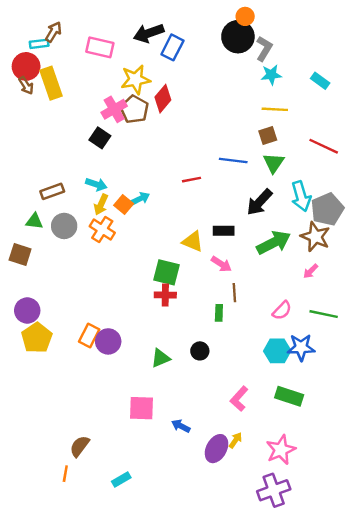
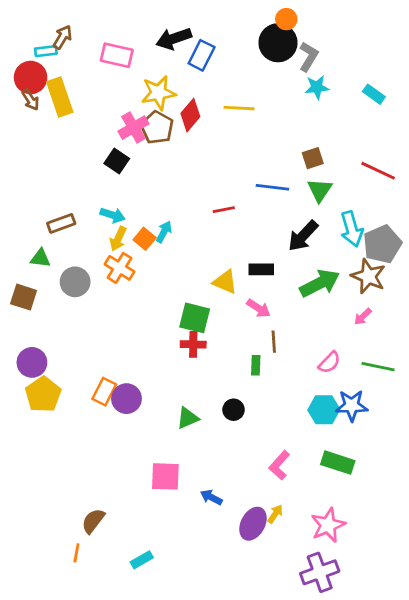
yellow line: (275, 109) -> (239, 108), moved
cyan arrow: (140, 199) -> (164, 232), turned -36
gray circle: (64, 226) -> (75, 282), moved

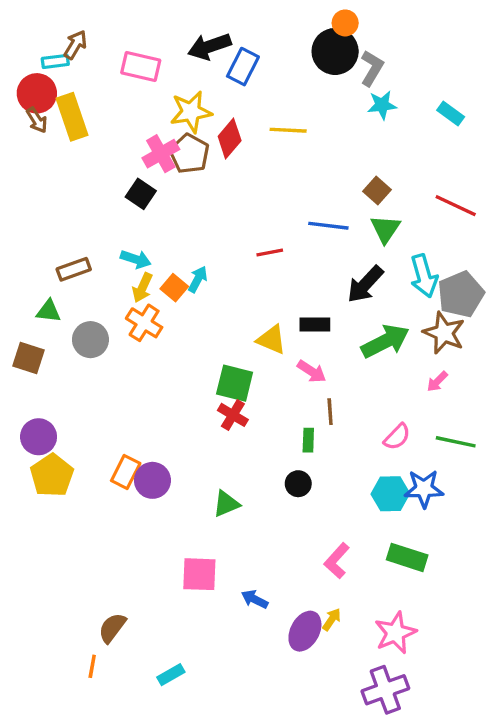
brown square: (313, 158) -> (377, 190), turned -30
red cross: (193, 344) -> (233, 415), turned 30
black circle: (234, 410) -> (298, 484), moved

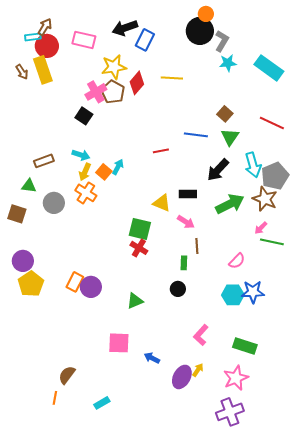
red circle: (37, 93) -> (47, 46), moved
cyan rectangle: (451, 113) -> (269, 68), size x1.8
green line: (456, 442) -> (272, 242), moved
green rectangle: (407, 557) -> (245, 346), moved

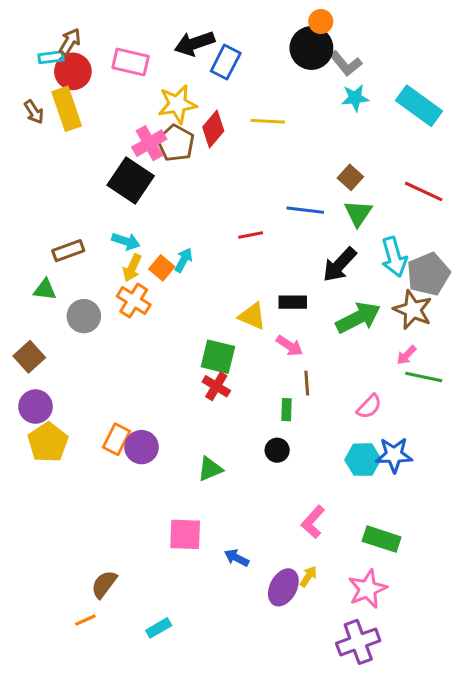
gray L-shape: (222, 41) -> (346, 64), turned 110
black square: (84, 116) -> (131, 181), size x1.6
brown square: (17, 214) -> (29, 357), moved, turned 30
orange line: (55, 398) -> (85, 620), turned 56

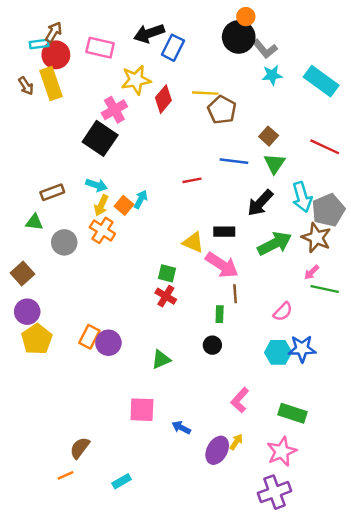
brown pentagon: (176, 143) -> (222, 110), moved
pink arrow: (290, 346) -> (222, 265), size x1.6
green square: (218, 357) -> (167, 273), size x0.7

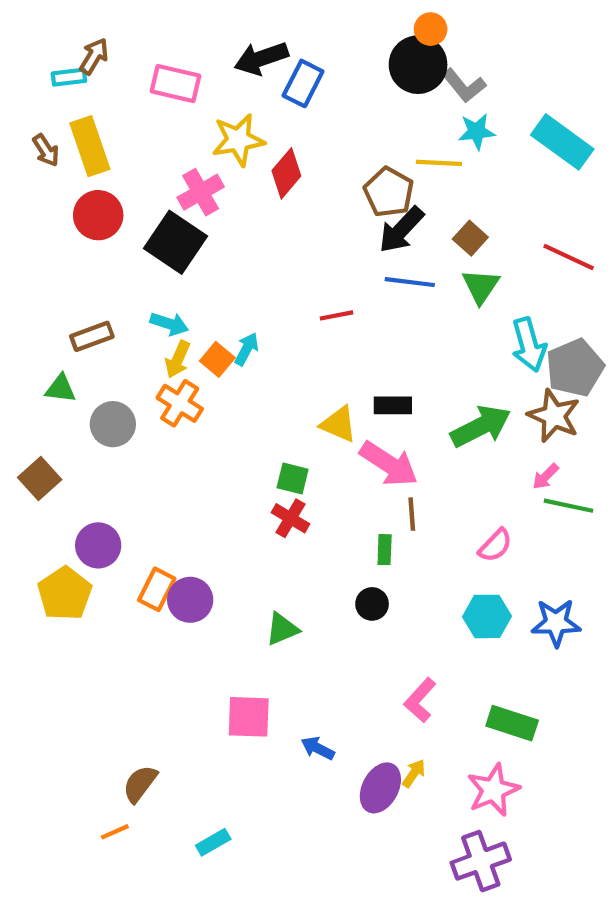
red circle: (56, 55) -> (98, 215), moved
yellow line: (205, 93) -> (439, 163), moved
black arrow: (260, 203) -> (401, 230), moved
purple circle: (27, 312) -> (98, 545), moved
blue star: (302, 349) -> (556, 623), moved

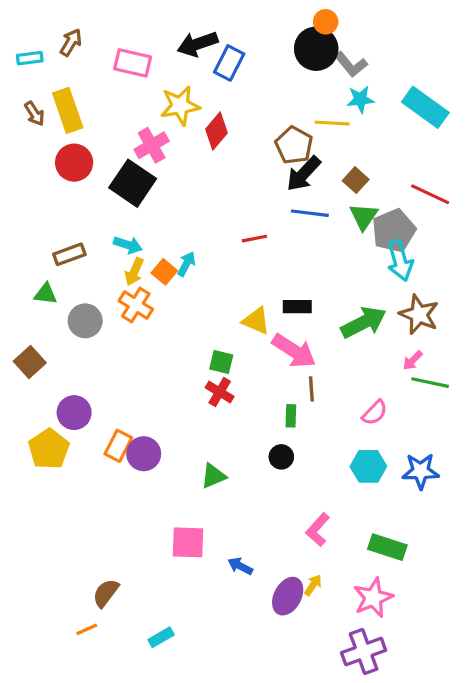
cyan rectangle: (69, 77) -> (30, 58), moved
gray pentagon: (575, 368) -> (394, 231), moved

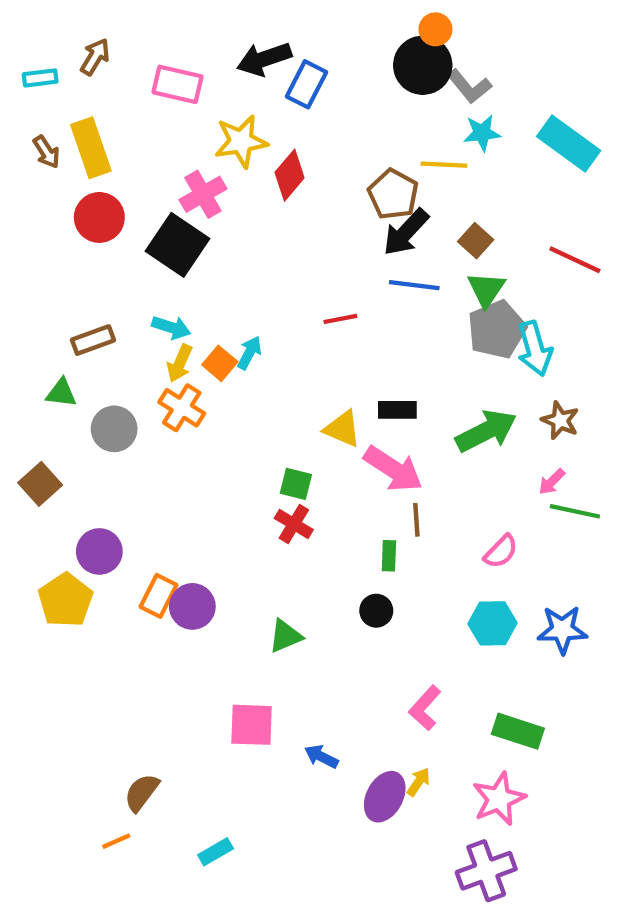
gray pentagon: (394, 231) -> (497, 330), moved
brown star: (419, 314) -> (560, 420), size x0.7

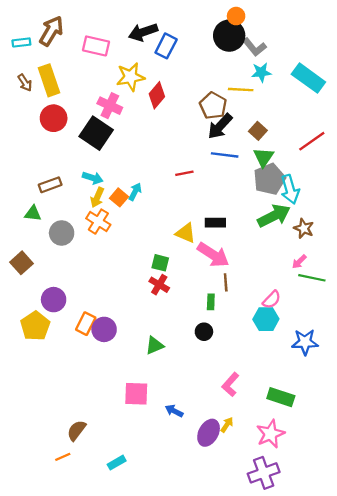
brown arrow: (95, 57) -> (51, 31), size x1.5
pink cross: (203, 194) -> (110, 106), turned -35
red line: (575, 260) -> (312, 141), turned -60
green arrow: (486, 431) -> (274, 216), moved
cyan hexagon: (493, 623) -> (266, 319), moved

